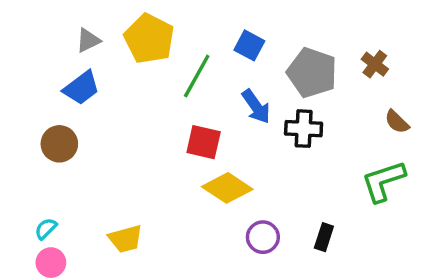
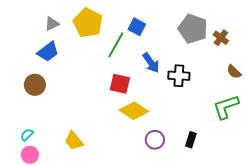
blue square: (249, 45) -> (137, 27), moved
gray pentagon: (312, 73) -> (193, 29), moved
yellow trapezoid: (125, 239) -> (74, 141), turned 65

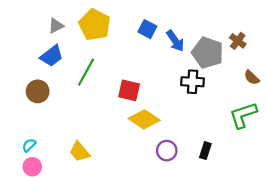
gray pentagon: (193, 29) -> (208, 53), moved
green line: (116, 45) -> (86, 72), moved
blue arrow: (151, 63) -> (175, 41), moved

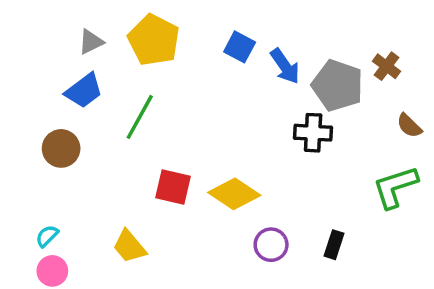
red square: (129, 90) -> (173, 187), moved

